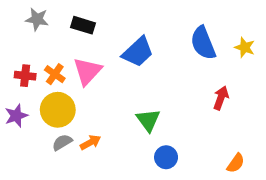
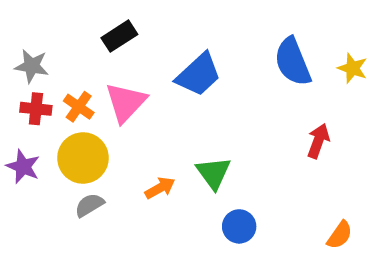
gray star: (37, 19) -> (32, 66), moved
black rectangle: (83, 25) -> (119, 36), turned -50
purple star: (16, 116) -> (23, 167), turned -30
orange arrow: (90, 142) -> (160, 188), moved

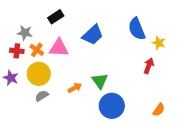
gray star: (32, 66) -> (25, 33), moved
yellow star: (353, 68) -> (159, 43), moved
pink triangle: (126, 102) -> (59, 48), turned 50
blue circle: (239, 226) -> (112, 106), size x1.6

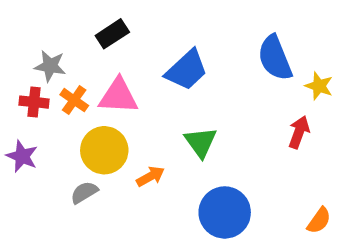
yellow circle: (39, 74) -> (104, 150), moved
green triangle: (100, 81) -> (201, 142), moved

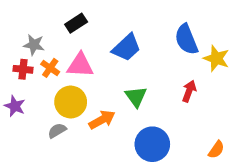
yellow star: (319, 86) -> (216, 58), size x1.4
red arrow: (299, 132) -> (189, 91), moved
orange arrow: (150, 176) -> (102, 120), size x1.4

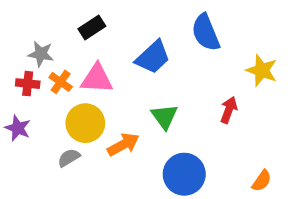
blue semicircle: (186, 39) -> (206, 32), moved

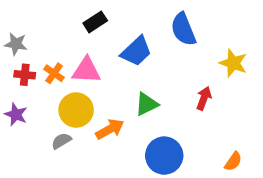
black rectangle: (92, 28) -> (95, 22), moved
gray star: (41, 54) -> (16, 44), moved
green triangle: (164, 117) -> (147, 104), turned 40

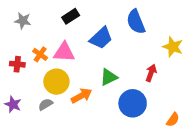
gray star: (16, 44) -> (23, 21), moved
red cross: (25, 75) -> (17, 64), moved
purple star: (16, 114) -> (13, 104), moved
blue circle: (164, 156) -> (133, 103), moved

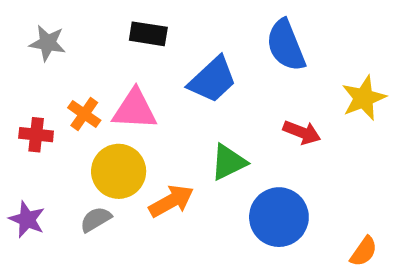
black rectangle: (71, 16) -> (148, 34), turned 42
yellow star: (173, 47) -> (364, 98), turned 30
red arrow: (151, 73) -> (302, 132), moved, turned 91

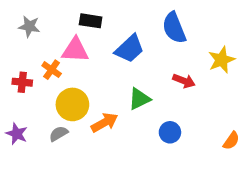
pink triangle: (135, 109) -> (75, 50), moved
blue circle: (279, 217) -> (170, 132), size x0.6
orange semicircle: (364, 251) -> (231, 141), moved

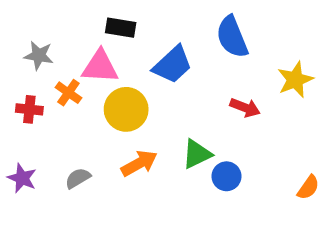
gray star: (29, 26) -> (39, 55), moved
green triangle: (139, 99) -> (197, 154), moved
yellow circle: (72, 104) -> (126, 109), moved

